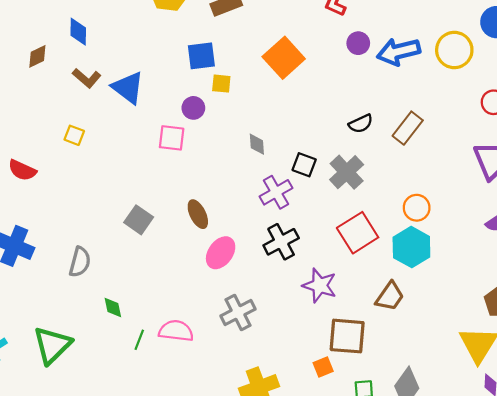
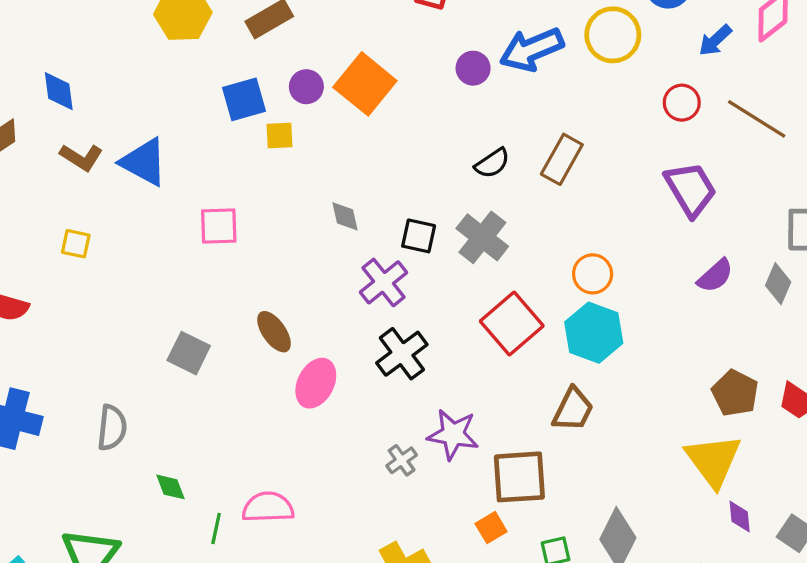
purple circle: (358, 43) -> (473, 68), moved
purple circle: (193, 108) -> (306, 87), moved
purple star: (320, 285) -> (453, 434), moved
gray cross: (238, 312) -> (402, 460), moved, size x0.6

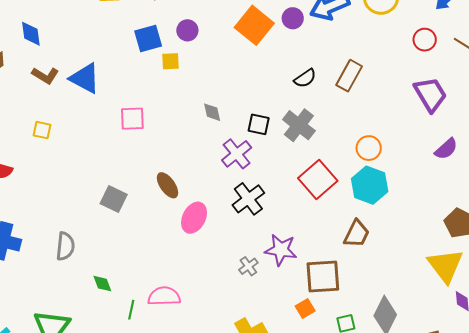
orange square: (365, 84) -> (254, 25), moved

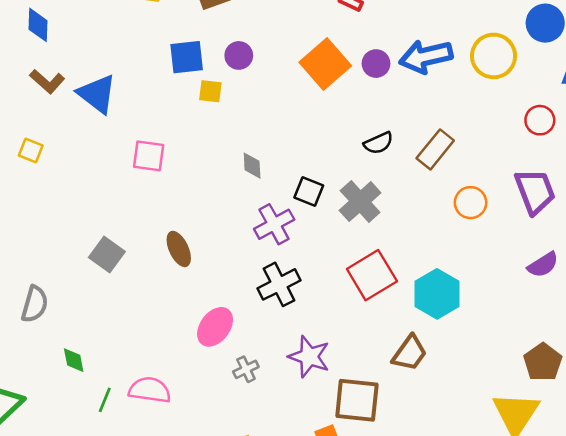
orange circle: (369, 148) -> (471, 203), moved
pink ellipse: (194, 218) -> (215, 327), moved
gray cross: (248, 266) -> (246, 369), moved

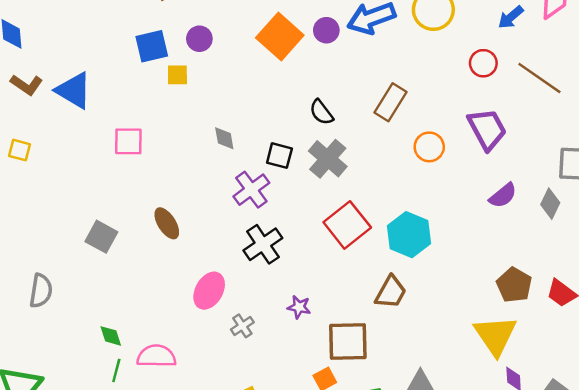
black semicircle: (378, 143) -> (321, 112), moved, turned 84
purple star: (309, 357) -> (299, 307), size x0.6
green diamond: (74, 360) -> (111, 336), moved

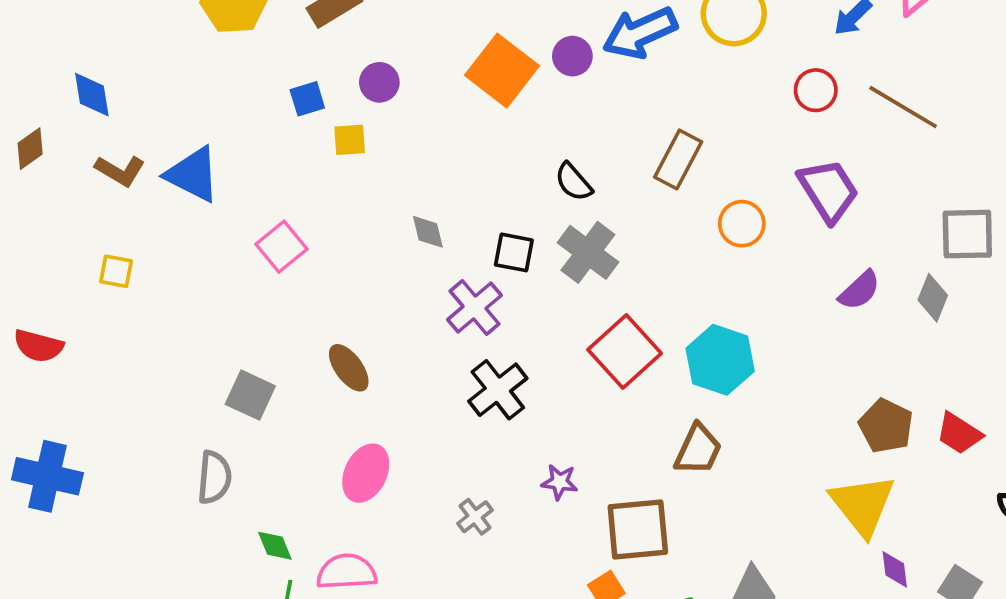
blue square: (152, 46) -> (307, 99), size x0.7
pink square: (128, 141) -> (282, 247), turned -36
gray semicircle: (41, 291) -> (214, 477), moved
pink ellipse: (209, 291) -> (366, 473), moved

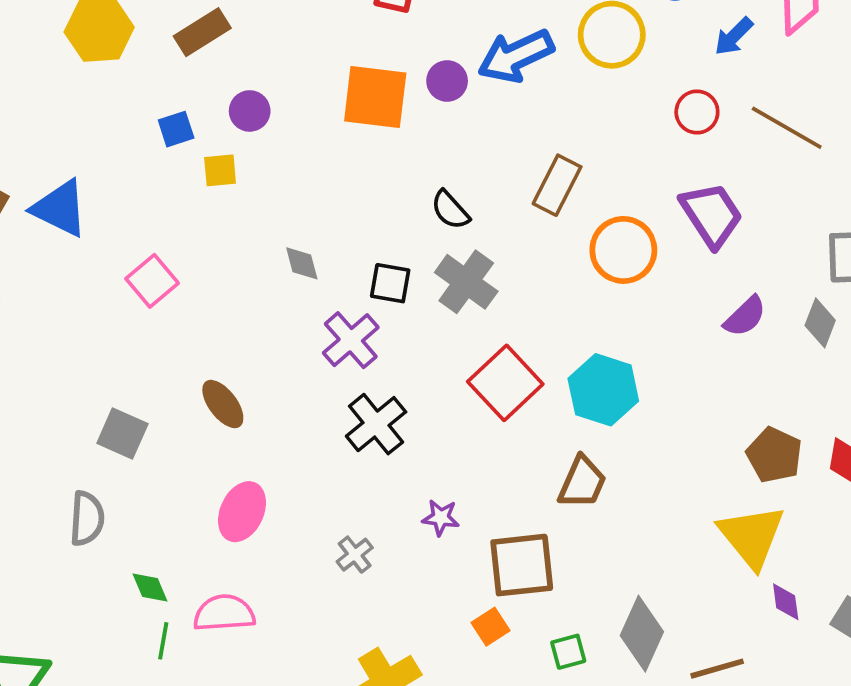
orange square: (502, 71) -> (375, 97), turned -30
orange circle: (742, 224) -> (623, 250), size x1.4

